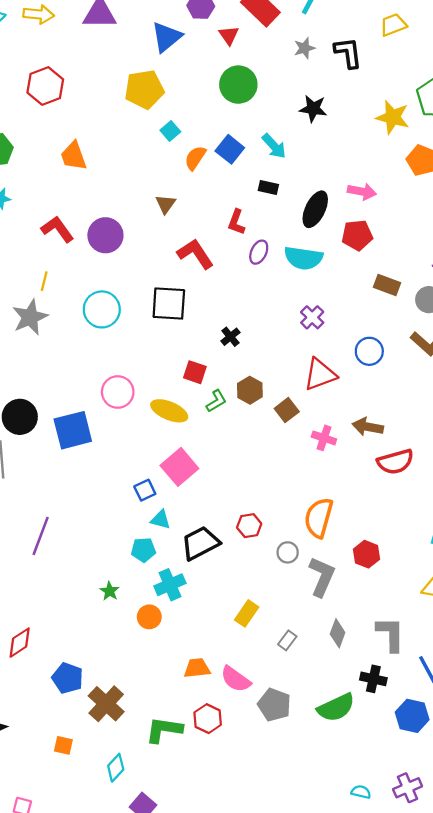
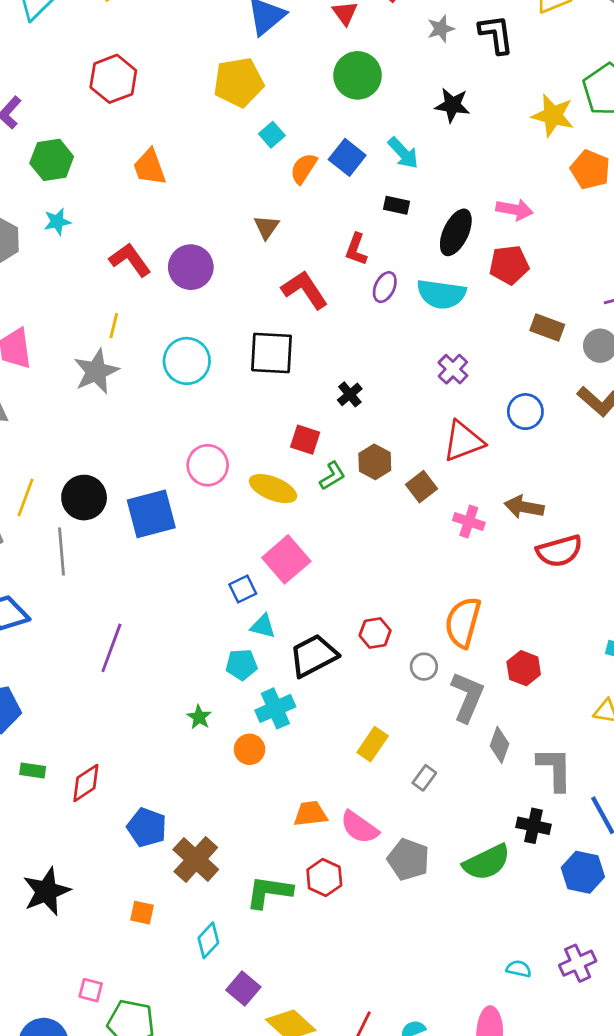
gray diamond: (338, 633) -> (500, 745), moved

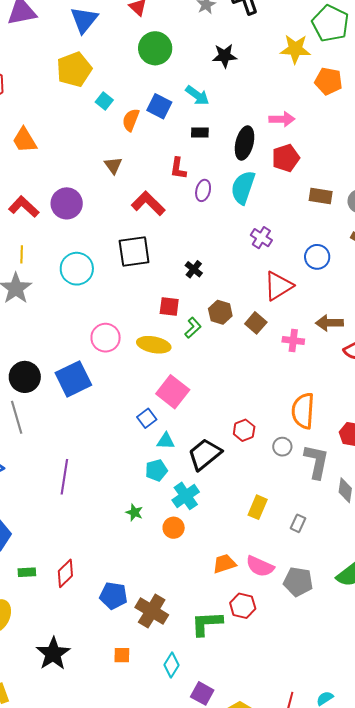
cyan semicircle: (441, 294) -> (243, 188), turned 112

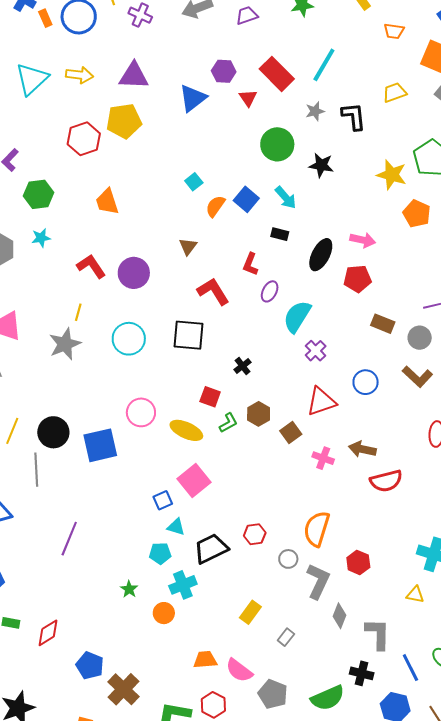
green circle: (155, 48) -> (277, 144), moved
yellow pentagon: (74, 69) -> (124, 121), moved
cyan semicircle: (243, 188) -> (297, 316), moved

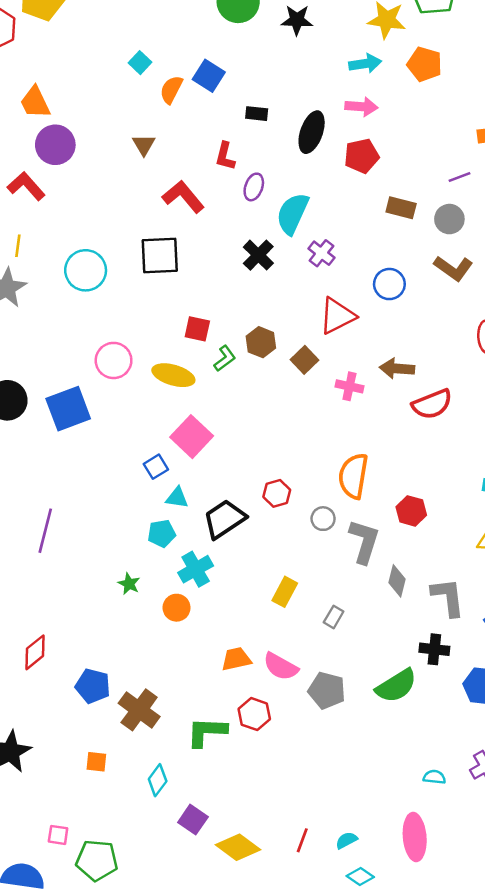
cyan arrow: (286, 198) -> (365, 64), moved, turned -50
purple circle: (134, 273) -> (55, 145), moved
black cross: (243, 366) -> (258, 255), moved, size x1.4

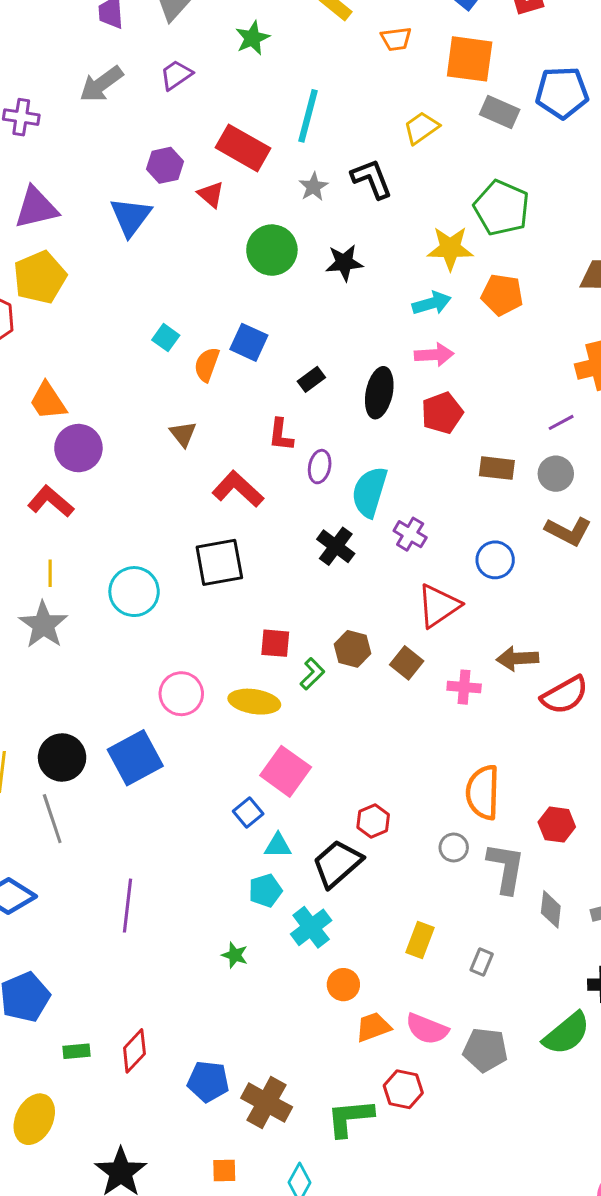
black rectangle: (257, 114) -> (311, 379), turned -35
red hexagon: (277, 493) -> (373, 821), moved
orange circle: (177, 608) -> (343, 985), moved

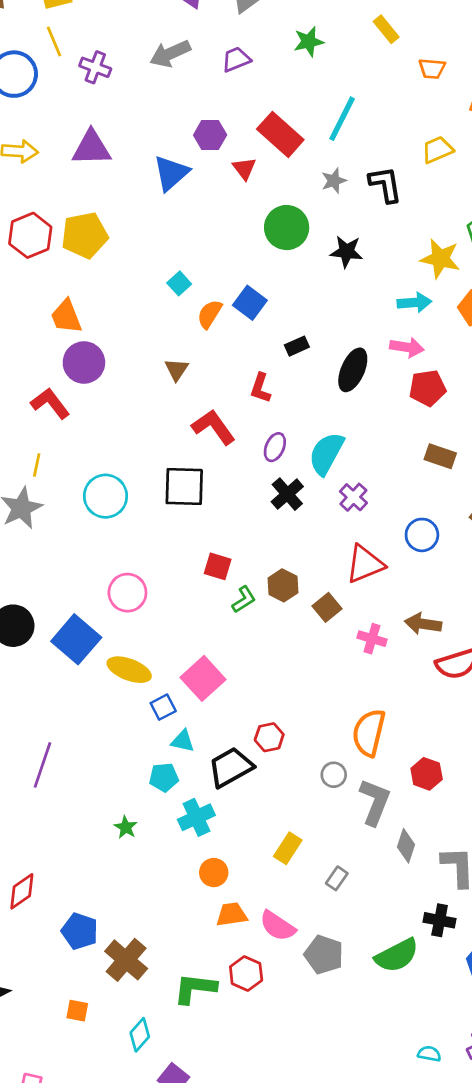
yellow pentagon: (40, 277) -> (85, 235), moved
red pentagon: (442, 413) -> (428, 388), moved
purple ellipse: (320, 467) -> (275, 447), moved
yellow ellipse: (254, 702) -> (129, 670), moved
blue square: (135, 758) -> (76, 639), turned -33

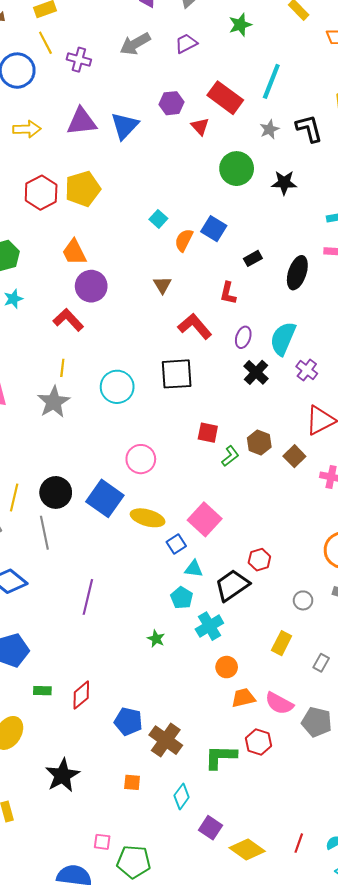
blue triangle: (171, 173) -> (125, 126), moved
gray circle: (334, 775) -> (303, 600), moved
cyan pentagon: (164, 777) -> (182, 598), turned -30

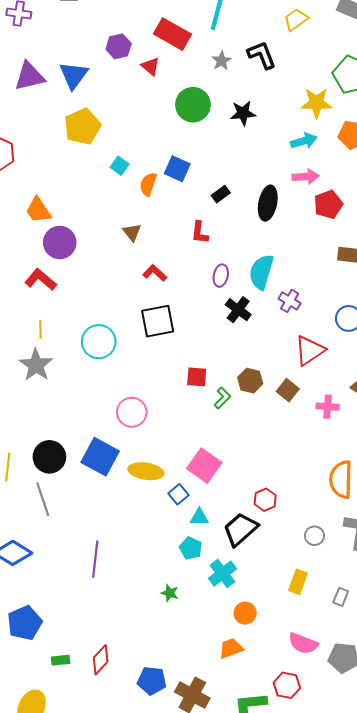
yellow pentagon: (83, 189) -> (82, 127), moved
red L-shape: (195, 326) -> (155, 273), moved, size x0.7
orange trapezoid: (243, 698) -> (231, 648), moved

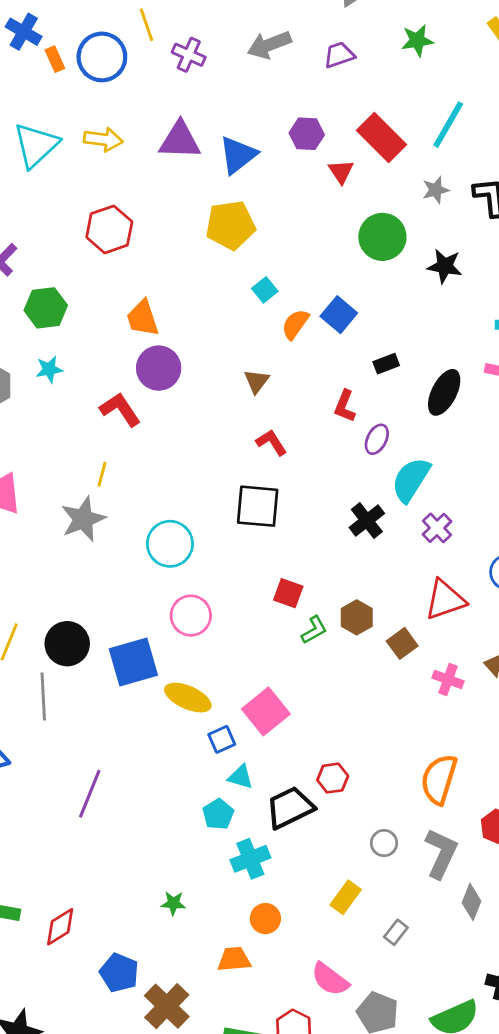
purple ellipse: (221, 276) -> (377, 439), moved
cyan circle: (99, 342) -> (170, 544), moved
blue square: (100, 457) -> (133, 662), turned 30
green star: (170, 593) -> (173, 903), moved, turned -30

